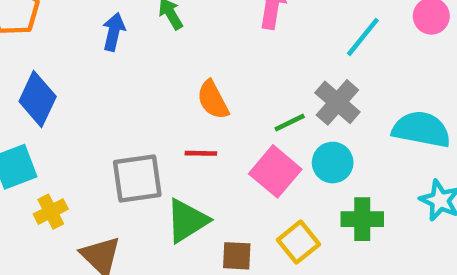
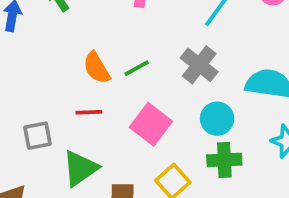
green line: (290, 123) -> (137, 68), moved
cyan circle: (333, 163) -> (217, 119), moved
gray square: (137, 179) -> (37, 136), size x0.7

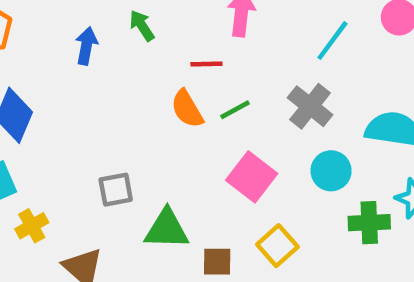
red line: (89, 112) -> (206, 64), moved
green cross: (224, 160) -> (369, 223), moved
green triangle: (80, 168) -> (167, 229), turned 36

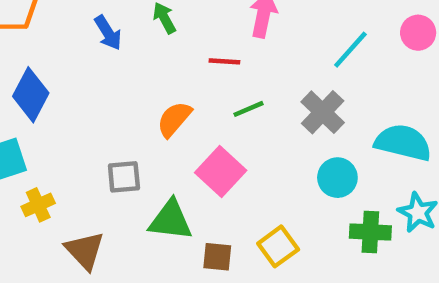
blue arrow: (86, 46) -> (108, 33), turned 132
orange semicircle: (187, 109) -> (174, 119), moved, turned 66
pink square: (252, 177) -> (221, 171), moved

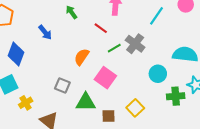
blue arrow: (108, 33) -> (45, 32), moved
red line: (224, 61) -> (101, 28), turned 40
gray cross: (323, 112) -> (135, 44), moved
gray square: (124, 177) -> (62, 85), turned 35

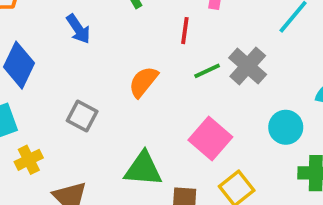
red line: (101, 28) -> (185, 31), turned 56
pink square: (105, 78) -> (210, 139), moved
gray square: (62, 85) -> (82, 116), moved

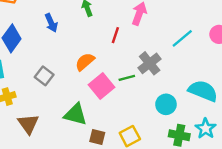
green line: (207, 71) -> (127, 78), moved
pink square: (210, 139) -> (102, 86), moved

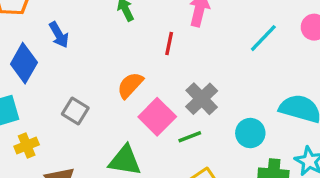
blue arrow: (51, 23) -> (59, 35), moved
gray cross: (150, 63) -> (202, 99), moved
green line: (127, 78) -> (190, 137), moved

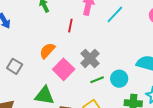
cyan line: (263, 38) -> (115, 14), moved
green line: (190, 137) -> (97, 80), moved

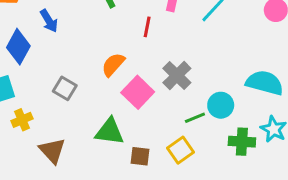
green line: (97, 80) -> (195, 118), moved

